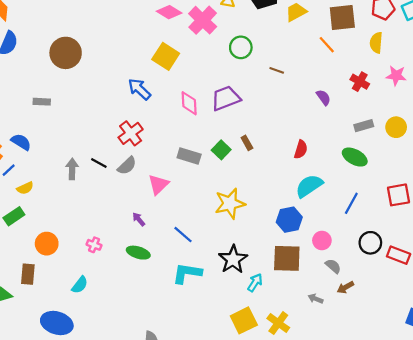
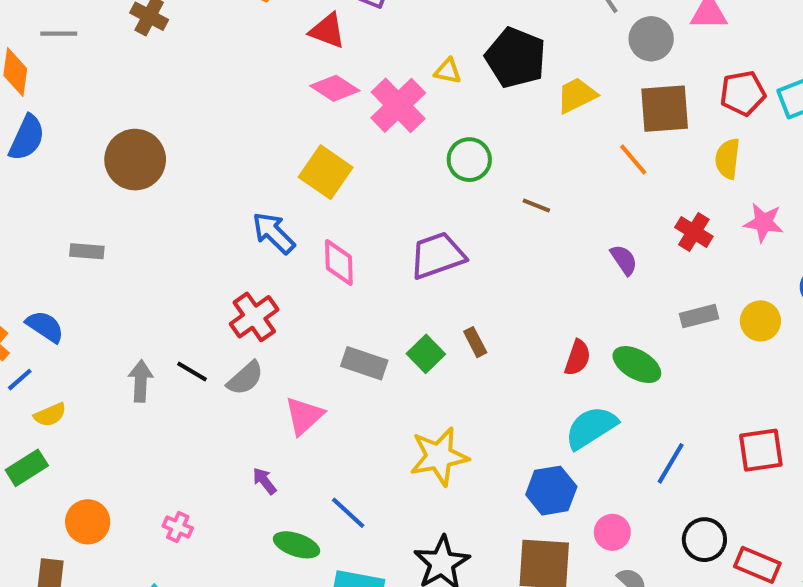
pink diamond: (189, 103) -> (339, 262), moved
green ellipse: (355, 157) -> (637, 365), moved
green ellipse: (138, 253) -> (296, 545), moved

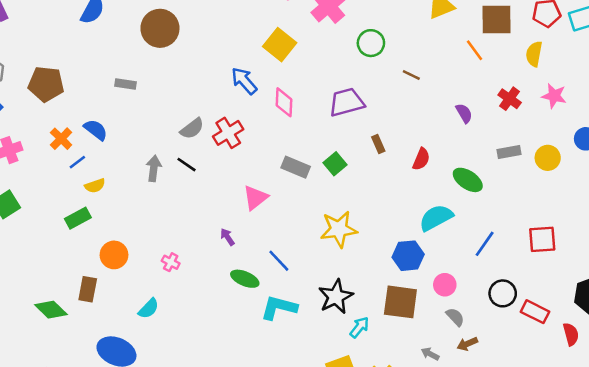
brown rectangle: (475, 342) -> (378, 144), moved
red semicircle: (578, 358) -> (421, 159), moved
gray semicircle: (245, 378) -> (192, 129), moved

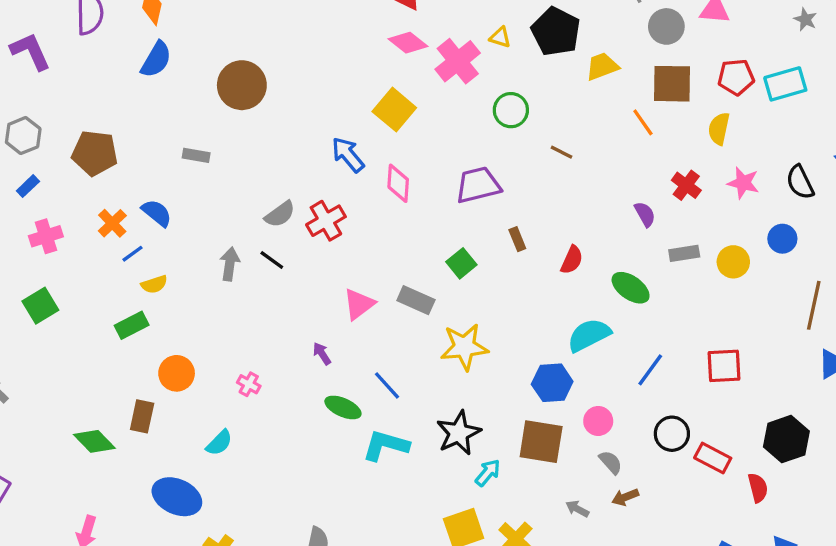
purple semicircle: (464, 113) -> (645, 214), moved
gray rectangle: (296, 167) -> (416, 300), moved

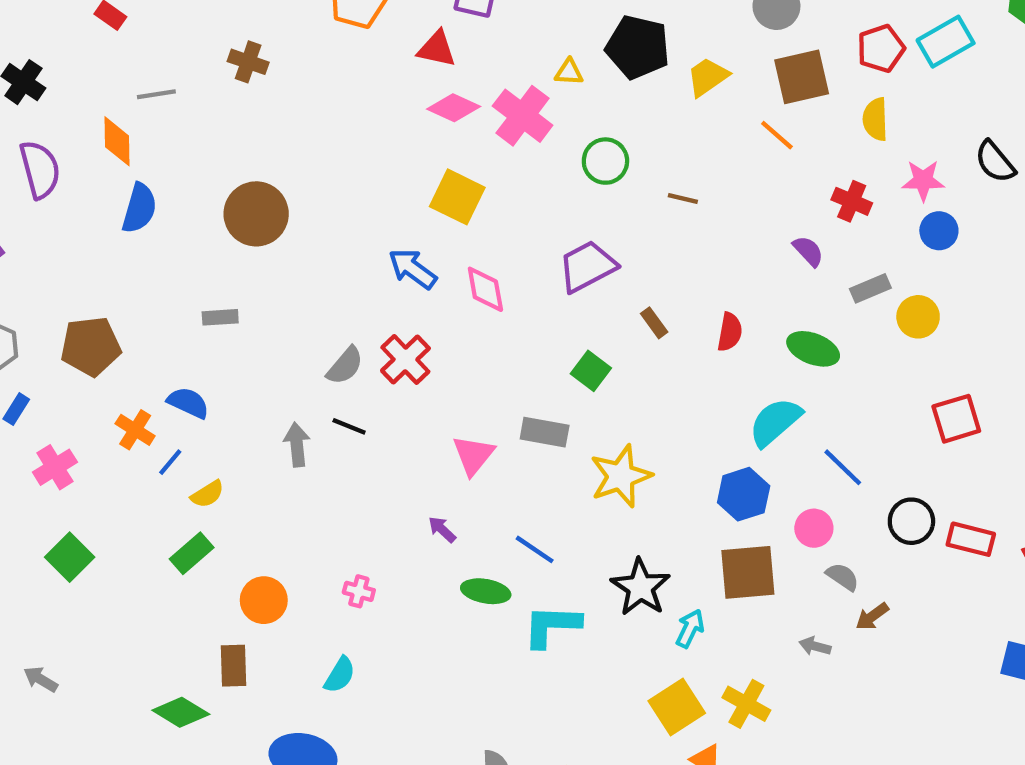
blue circle: (782, 239) -> (939, 231), moved
yellow circle: (733, 262) -> (918, 317), moved
blue line: (650, 370) -> (843, 467), moved, turned -68

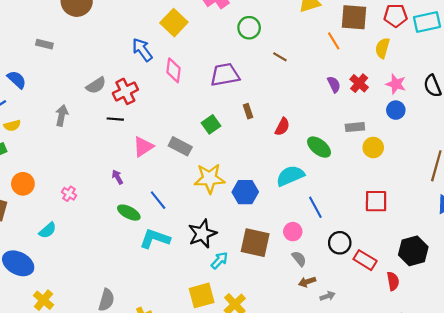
purple semicircle: (808, 251) -> (334, 84), moved
black line: (349, 426) -> (115, 119), moved, turned -35
blue hexagon: (744, 494) -> (245, 192), moved
gray arrow: (815, 646) -> (327, 296), moved, turned 128

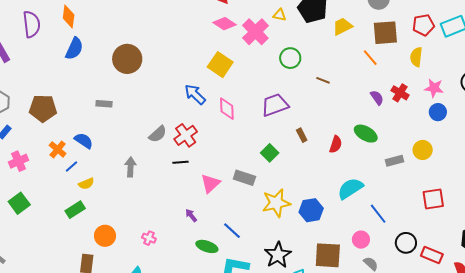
gray rectangle: (355, 127) -> (395, 161), moved
green ellipse: (319, 147) -> (366, 134), moved

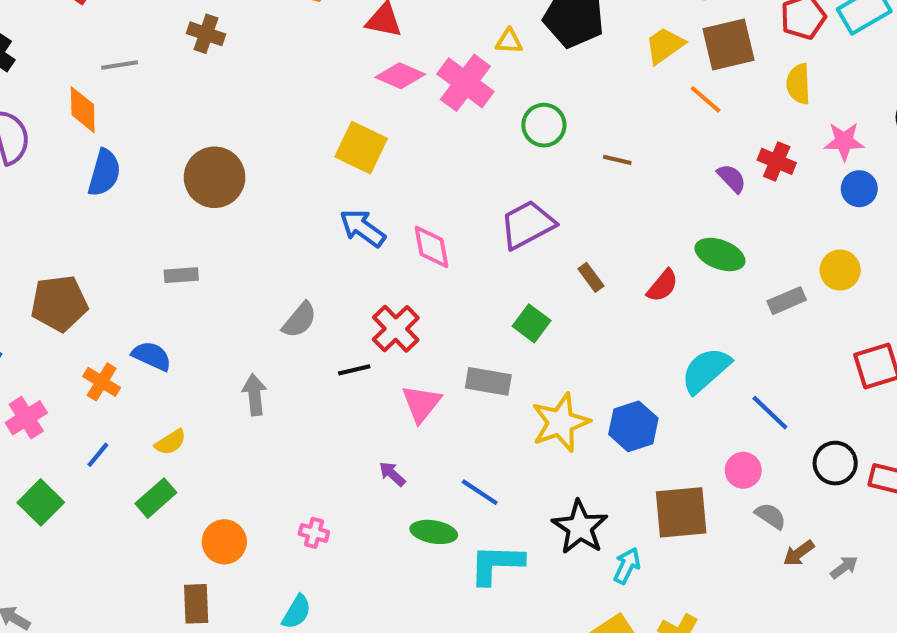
yellow trapezoid: (342, 26) -> (665, 45), moved
yellow square: (220, 65) -> (361, 148), moved
red cross: (186, 135) -> (396, 329), moved
red semicircle: (336, 144) -> (662, 286), turned 30
blue line: (71, 167) -> (98, 455), moved

